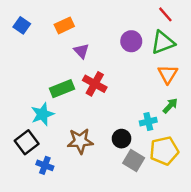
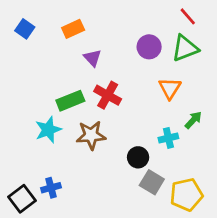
orange triangle: (168, 74) -> (170, 88), moved
brown star: (80, 141) -> (91, 135), moved
black square: (27, 142) -> (22, 199), moved
yellow pentagon: (164, 151) -> (186, 195), moved
blue cross: (45, 165) -> (51, 188), turned -35

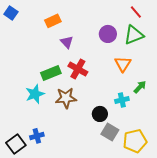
blue square: (25, 29) -> (11, 13), moved

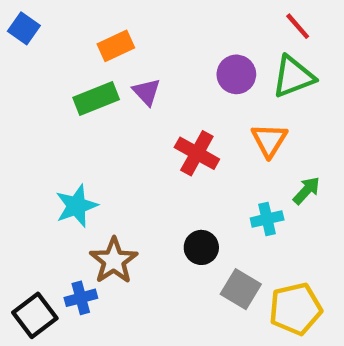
red cross: (78, 69) -> (197, 153), moved
green rectangle: (51, 73) -> (96, 98), moved
brown star: (66, 98) -> (114, 261), moved, turned -30
black circle: (100, 114) -> (201, 247), moved

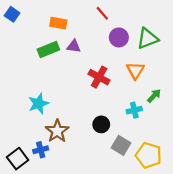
red line: (298, 26) -> (102, 13), moved
orange rectangle: (116, 46) -> (58, 23), turned 35
purple triangle: (147, 92) -> (74, 46), turned -40
yellow pentagon: (296, 309) -> (149, 155), turned 30

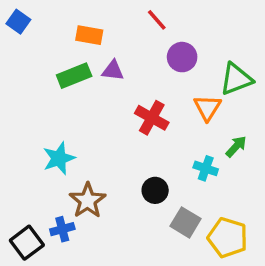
green triangle: (147, 39) -> (236, 79), moved
cyan cross: (134, 110) -> (206, 168), turned 32

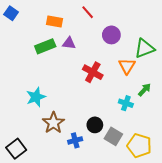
red line: (157, 20) -> (88, 12), moved
black circle: (155, 190) -> (95, 125), moved
blue cross: (62, 229) -> (75, 140), moved

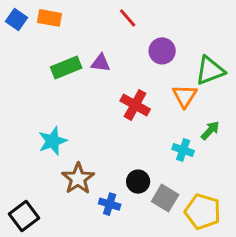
orange rectangle: (55, 22) -> (50, 18), moved
blue cross: (75, 140) -> (110, 204), turned 32

